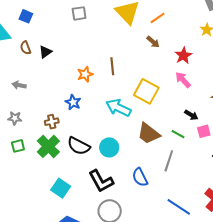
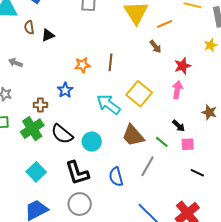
pink arrow: (183, 80) -> (177, 90), turned 42

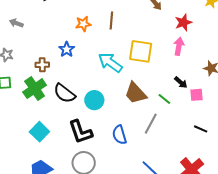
yellow square: (139, 94) -> (141, 51), turned -30
pink square: (188, 144) -> (196, 95), moved

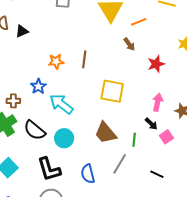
pink arrow: (179, 46) -> (158, 102), moved
cyan arrow: (110, 63) -> (61, 104), moved
pink square: (196, 95) -> (166, 137), turned -32
green line: (164, 99) -> (134, 140), turned 56
black line: (201, 129) -> (157, 174), moved

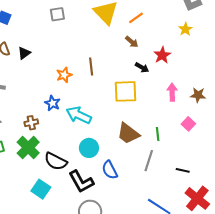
black arrow: (151, 124) -> (142, 68), moved
black semicircle: (35, 130) -> (56, 161), moved
blue semicircle: (88, 174) -> (110, 170), moved
black line: (157, 174) -> (183, 170), moved

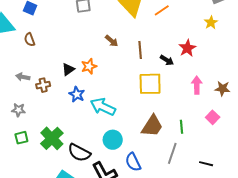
brown arrow: (132, 42) -> (112, 41), moved
black triangle: (24, 53) -> (68, 69), moved
brown line: (91, 67) -> (140, 50), moved
brown cross: (31, 123) -> (43, 85), moved
brown trapezoid: (128, 134) -> (152, 126), turned -95

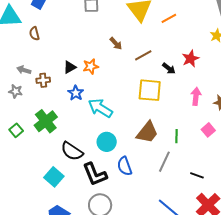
brown line: (140, 50) -> (143, 55), turned 60
gray star: (18, 110) -> (16, 91), moved
green square: (21, 138) -> (16, 130), turned -32
green cross: (52, 138) -> (46, 121), moved

